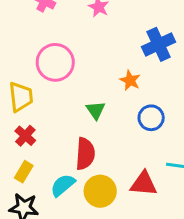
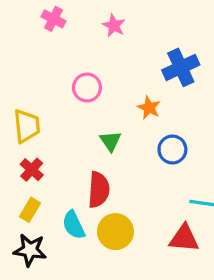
pink circle: (55, 62) -> (87, 88), moved, size x0.7
red triangle: (144, 184) -> (184, 238), moved
cyan semicircle: (63, 185) -> (74, 225), turned -75

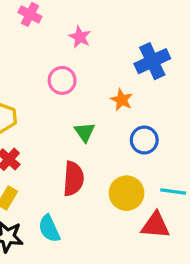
pink star: (114, 26) -> (80, 37), moved
cyan semicircle: (74, 225) -> (49, 229), moved
yellow circle: (115, 232) -> (127, 193), moved

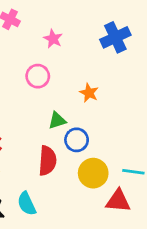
blue cross: (152, 61) -> (115, 37), moved
green triangle: (85, 132) -> (57, 120), turned 48
blue circle: (144, 140) -> (77, 140), moved

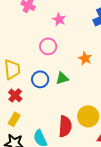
blue circle: (77, 140) -> (40, 79), moved
red semicircle: (47, 161) -> (65, 126), moved

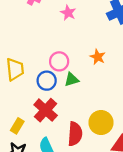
pink circle: (48, 46) -> (59, 61), moved
red cross: (15, 95) -> (46, 110), moved, size x1.5

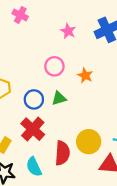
pink star: (68, 13) -> (68, 31), moved
pink circle: (59, 61) -> (54, 66), moved

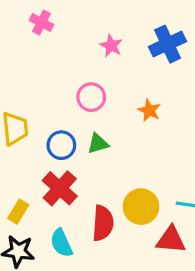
orange star: (85, 75) -> (149, 110), moved

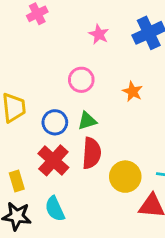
pink cross: (41, 22) -> (37, 14), turned 36
yellow rectangle: (18, 212) -> (17, 181), turned -48
red semicircle: (103, 223) -> (92, 153), moved

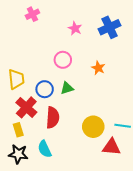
red semicircle: (92, 153) -> (53, 118), moved
red cross: (53, 160) -> (26, 107), moved

